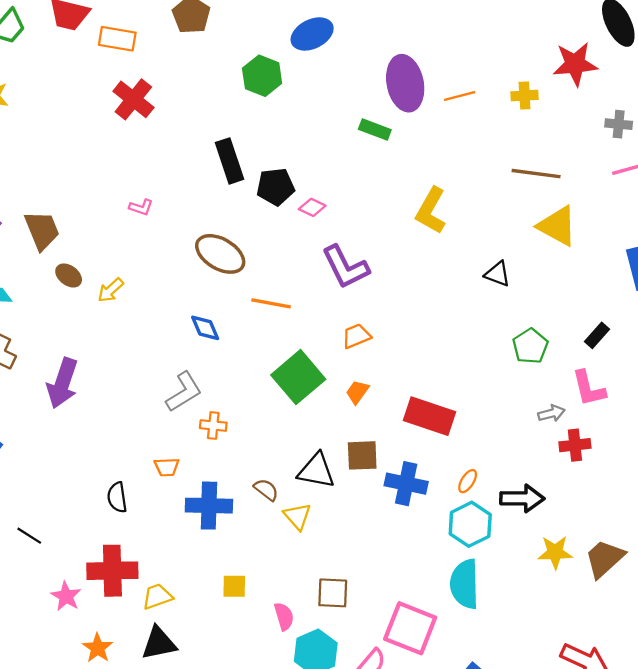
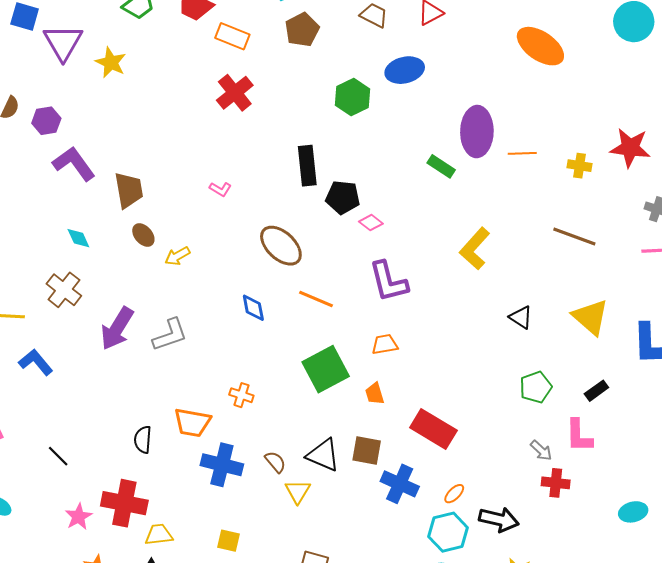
yellow triangle: (557, 226) -> (591, 317), moved
gray L-shape: (184, 392) -> (170, 335), moved
orange trapezoid: (357, 392) -> (375, 394), turned -65
gray arrow: (551, 413) -> (541, 450), turned 45
orange trapezoid: (167, 467) -> (192, 423), size x1.6

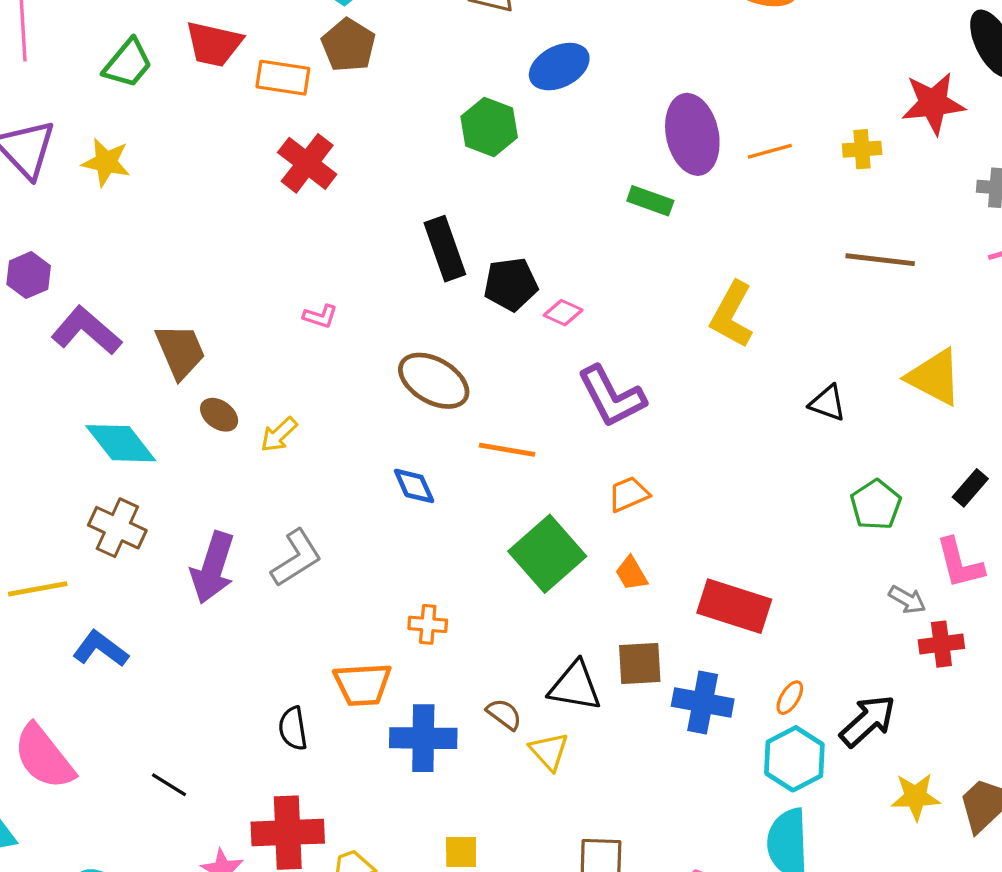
brown pentagon: (302, 30) -> (349, 45), moved
cyan diamond: (78, 238) -> (121, 443), size x1.8
black arrow: (499, 520) -> (868, 721), turned -42

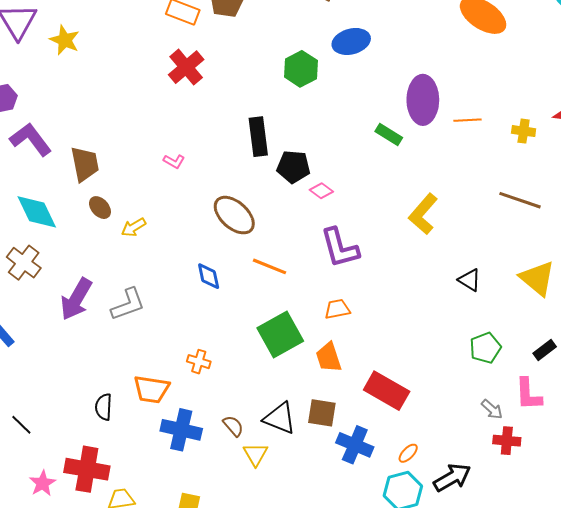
orange trapezoid: (631, 573) -> (329, 357), size x1.4

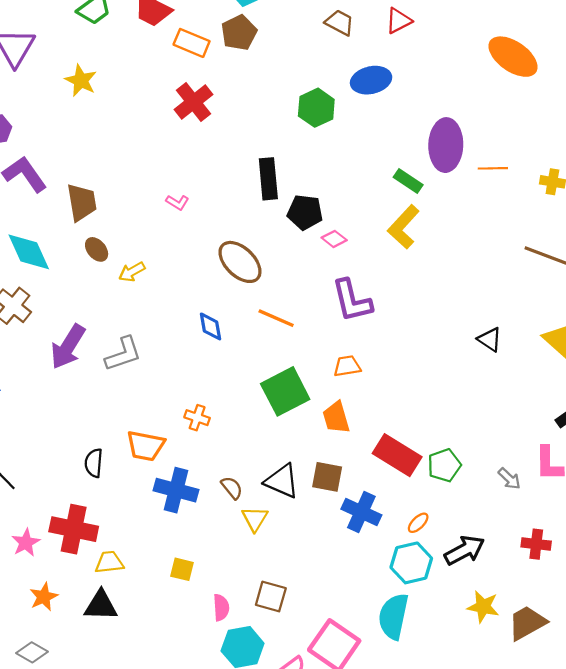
yellow star: (65, 40) -> (81, 81), moved
yellow L-shape: (423, 214) -> (404, 227), moved
green pentagon: (485, 348) -> (444, 465), moved
red cross: (507, 441) -> (536, 544), moved

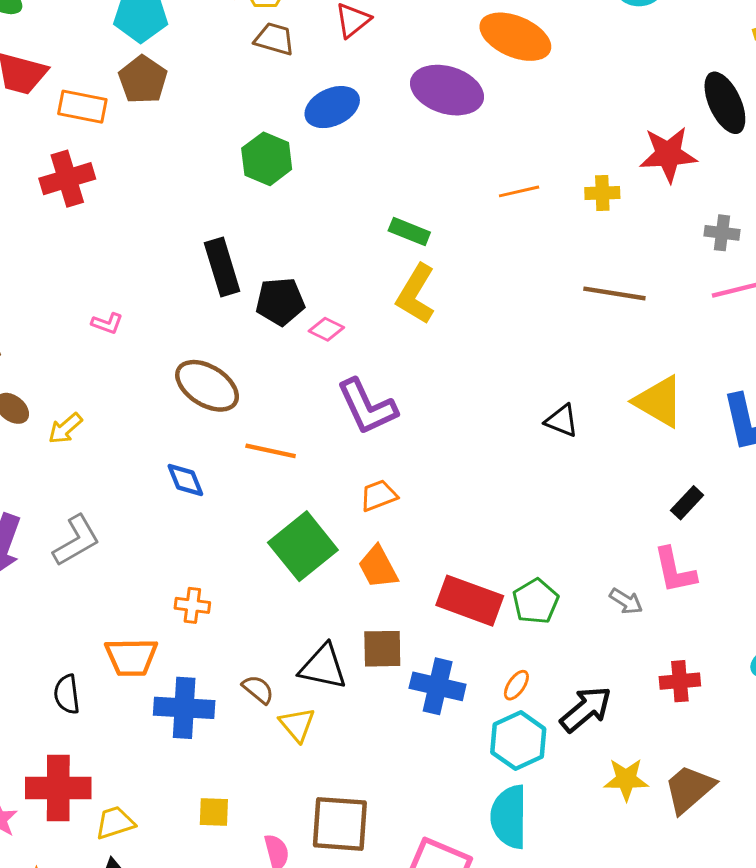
red cross: (193, 102) -> (67, 179), moved, turned 33
purple ellipse: (446, 145) -> (447, 90), moved, turned -63
brown square: (271, 596) -> (340, 824), size x1.4

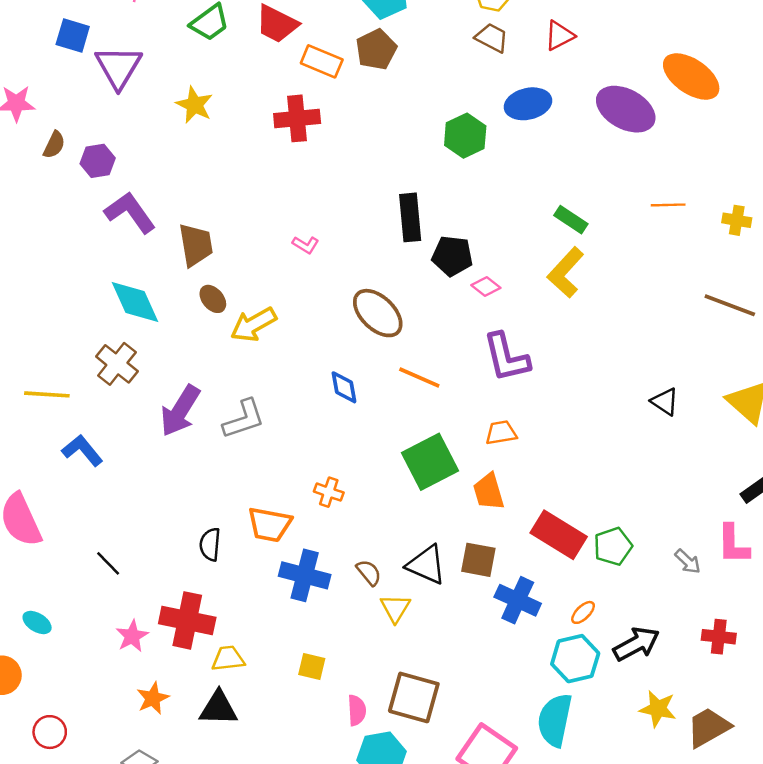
yellow arrow: (65, 428) -> (253, 325), size x1.5

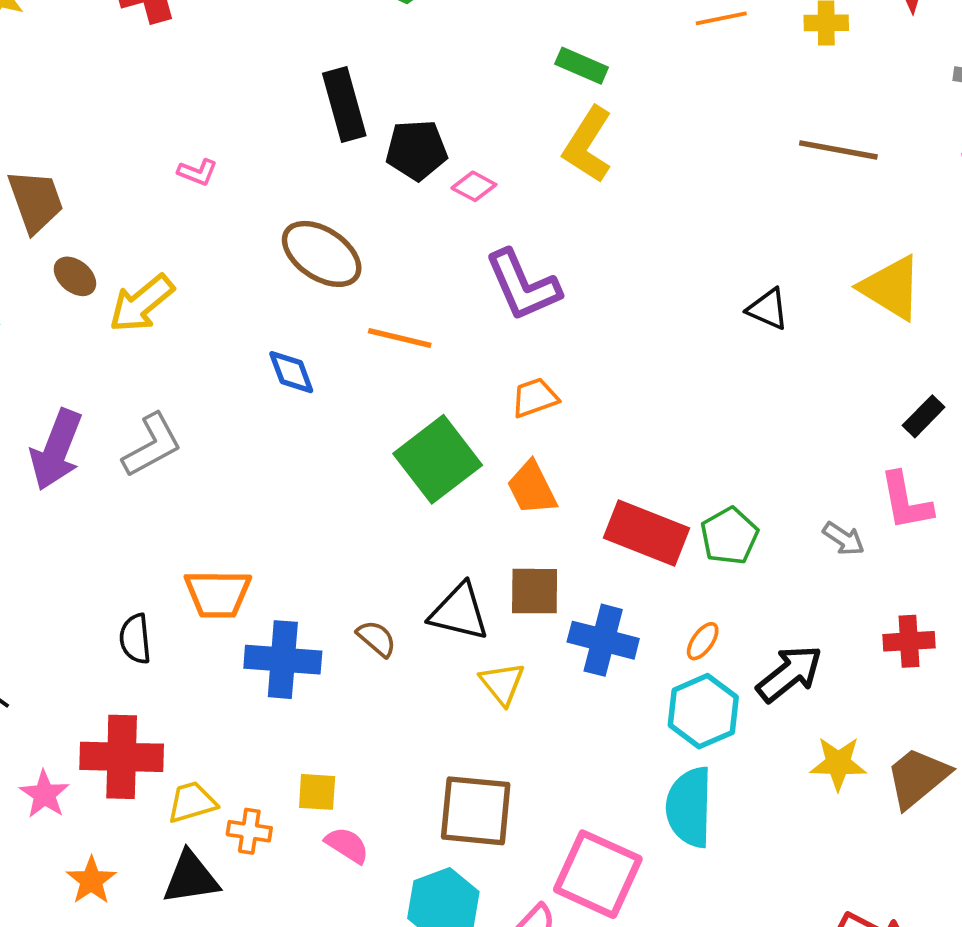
orange cross: (329, 492) -> (249, 831), moved
yellow triangle: (395, 608) -> (502, 683), moved
pink semicircle: (357, 710) -> (347, 845), moved, turned -44

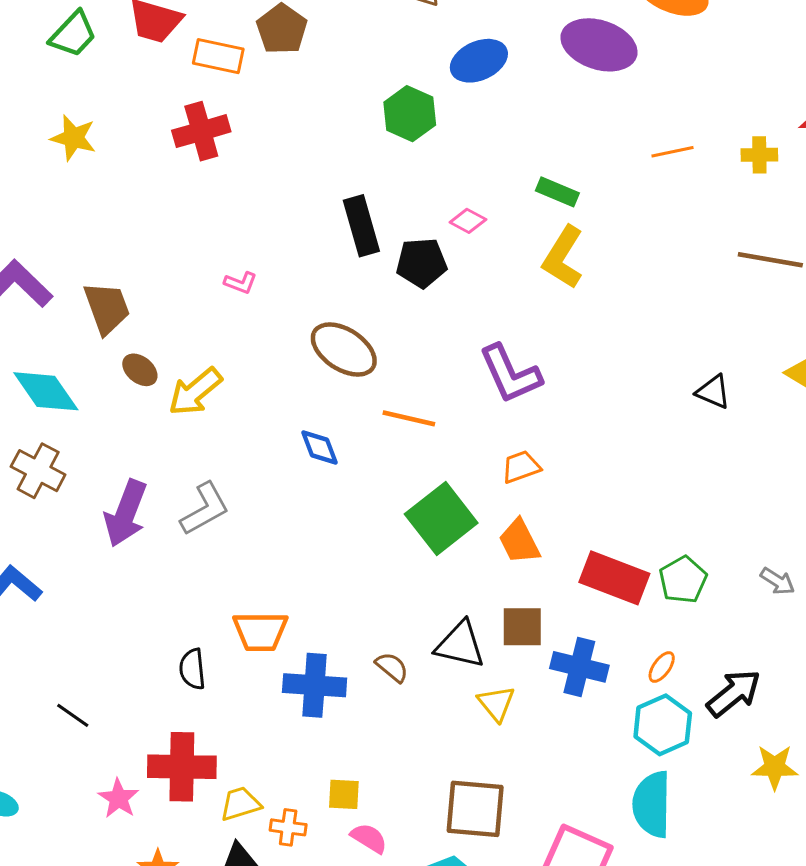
pink diamond: (474, 186) -> (468, 221), moved

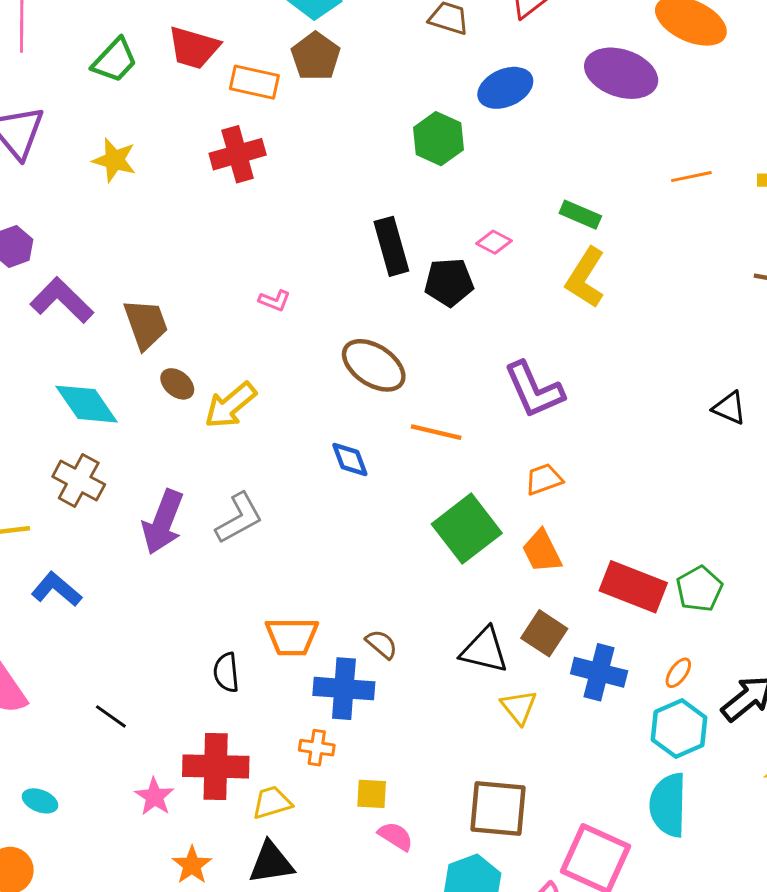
brown square: (522, 627) -> (544, 633), turned 33
brown semicircle: (392, 667) -> (382, 644), moved
orange cross: (288, 827) -> (317, 748), moved

